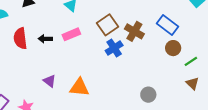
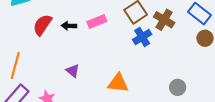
red semicircle: (20, 38) -> (42, 25), turned 40
orange triangle: (79, 87) -> (118, 83), moved

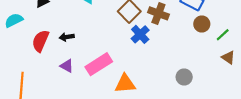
pink rectangle: (97, 21) -> (99, 64), moved, size x1.4
purple triangle: (73, 71) -> (67, 66), moved

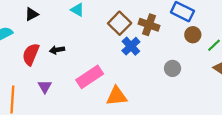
purple triangle: (67, 66) -> (45, 87), moved, turned 32
gray circle: (184, 77) -> (173, 68), moved

